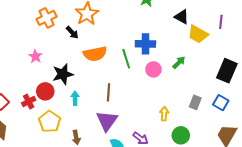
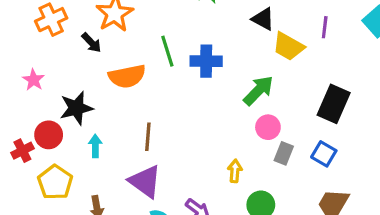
green line: (126, 59) -> (167, 51), moved
green arrow: (179, 62) -> (258, 91), size x1.5
pink circle: (153, 69) -> (268, 127), moved
purple triangle: (107, 121) -> (145, 181), turned -30

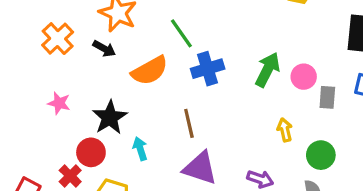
blue cross: (206, 61) -> (208, 69), moved
green arrow: (258, 91) -> (268, 70), moved

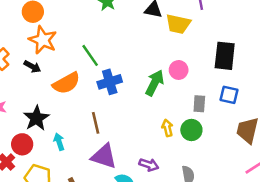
pink circle: (304, 77) -> (179, 70), moved
green circle: (321, 155) -> (191, 130), moved

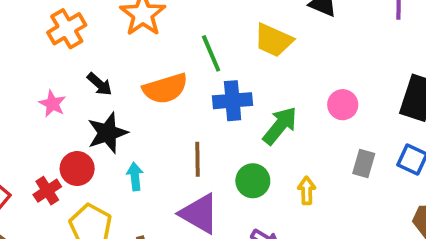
yellow trapezoid: (178, 24) -> (273, 40), moved
black arrow: (32, 67) -> (100, 84), moved
green arrow: (155, 83) -> (280, 126), moved
green circle: (191, 130) -> (253, 181), moved

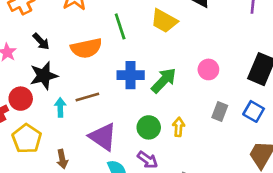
blue cross: (233, 101) -> (131, 75), moved
brown line: (197, 159) -> (87, 97), moved, turned 70
green circle: (253, 181) -> (149, 127), moved

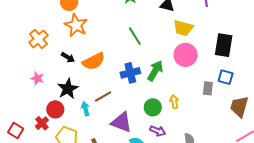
yellow trapezoid: (164, 21) -> (183, 28), moved
green line: (120, 26) -> (135, 36), moved
black arrow: (41, 41) -> (68, 57), moved
pink circle: (208, 69) -> (186, 55), size x1.5
gray rectangle: (220, 111) -> (208, 88), moved

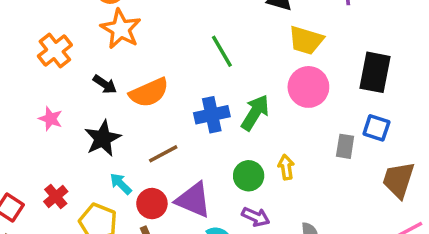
red circle: (55, 109) -> (152, 204), moved
cyan arrow: (85, 109) -> (121, 184), moved, turned -32

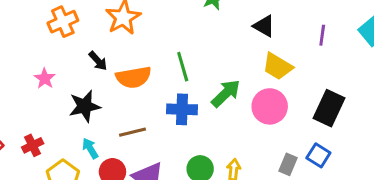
green line: (222, 51) -> (183, 67), moved
green arrow: (255, 113) -> (226, 93), moved

